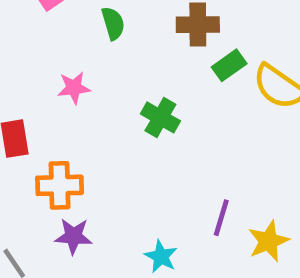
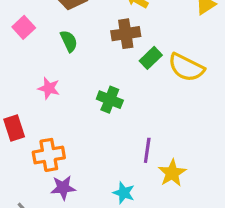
pink star: (74, 88) -> (49, 88), turned 30
purple line: (221, 218) -> (147, 150), moved
yellow star: (268, 241) -> (172, 173), moved

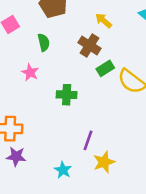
brown cross: (126, 34) -> (89, 45), turned 30
pink star: (49, 88) -> (30, 72), moved
green cross: (110, 100) -> (67, 95), turned -30

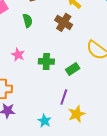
green rectangle: (105, 68) -> (73, 69), moved
pink star: (30, 72) -> (18, 55), moved

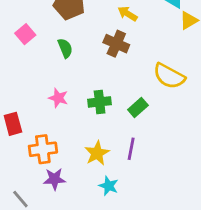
yellow star: (77, 114) -> (97, 153), moved

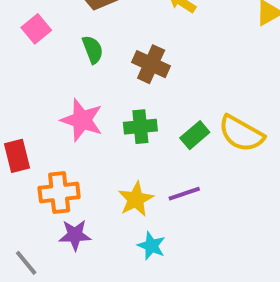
brown cross: (116, 44) -> (151, 64), moved
yellow semicircle: (169, 76) -> (241, 134), moved
pink star: (58, 98) -> (82, 120), size x1.5
purple line: (131, 149) -> (184, 194), turned 60

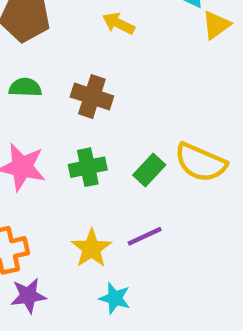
green semicircle: (93, 50) -> (25, 87), turned -60

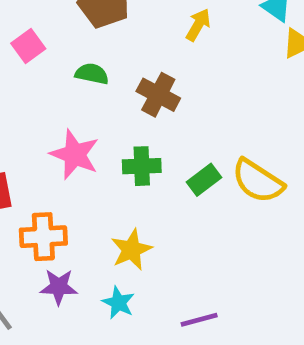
yellow arrow: (119, 23) -> (198, 25), turned 84
purple line: (145, 236) -> (199, 320), moved
cyan star: (115, 298) -> (118, 303), moved

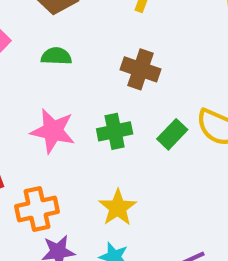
brown cross: (158, 95) -> (140, 69), moved

